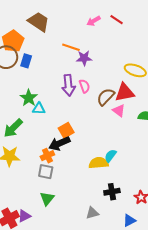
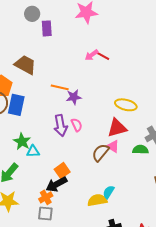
pink arrow: (94, 21) -> (92, 55), moved
blue rectangle: (26, 61) -> (16, 105), size x1.5
brown semicircle: (106, 97) -> (101, 153), moved

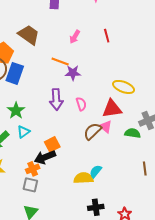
pink arrow: (92, 55) -> (75, 37), moved, turned -32
red line: (103, 56) -> (107, 36), turned 40
pink semicircle: (77, 125) -> (81, 104), moved
cyan triangle: (33, 151) -> (24, 132), moved, turned -40

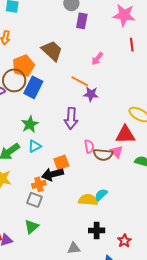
red line: (107, 36) -> (132, 45), moved
pink semicircle: (81, 104) -> (89, 146), moved
brown semicircle: (93, 131) -> (103, 155), turned -138

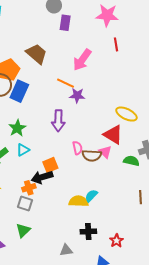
pink arrow: (97, 59) -> (82, 60), size x1.6
red triangle: (125, 135) -> (113, 135), turned 35

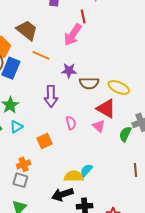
red line: (116, 44) -> (83, 17), moved
orange line: (65, 83) -> (41, 55), moved
brown semicircle: (92, 155) -> (89, 83), moved
green semicircle: (131, 161) -> (125, 134), turned -77
black arrow: (42, 177) -> (62, 194), moved

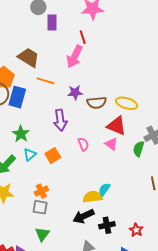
orange square: (44, 141) -> (53, 156), moved

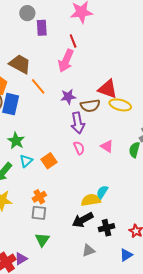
orange line: (46, 81) -> (38, 86), turned 36
purple arrow: (60, 120) -> (78, 123), moved
red triangle: (117, 126) -> (108, 89), moved

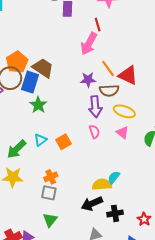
brown trapezoid: (20, 64) -> (43, 68), moved
orange line: (38, 86) -> (108, 68), moved
yellow ellipse: (120, 105) -> (124, 111), moved
green star: (16, 141) -> (38, 105), moved

